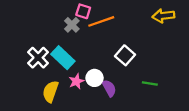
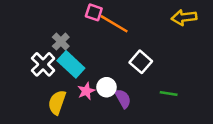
orange line: (101, 21) -> (114, 24), turned 50
gray cross: (72, 25) -> (61, 42), moved

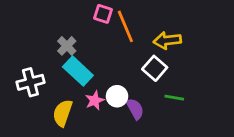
yellow arrow: (184, 17) -> (167, 40), moved
orange line: (114, 24) -> (125, 26), turned 36
white cross: (43, 64) -> (30, 82), moved, turned 30
green line: (169, 94) -> (174, 98), moved

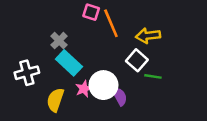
white circle: (117, 96) -> (104, 85), size x1.5
green line: (174, 98) -> (153, 76), moved

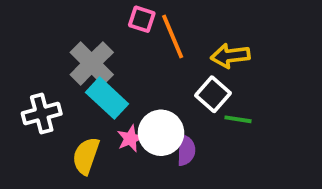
gray cross: (59, 41) -> (92, 63), size x1.6
purple semicircle: (120, 96) -> (186, 150), turned 30

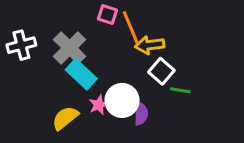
yellow arrow: (230, 56) -> (150, 45), moved
white cross: (42, 114) -> (21, 45), moved
yellow semicircle: (86, 156) -> (65, 118), turned 32

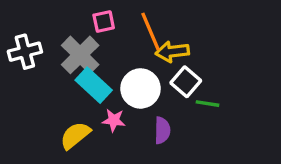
pink square: (107, 14) -> (104, 21), moved, turned -30
white circle: (122, 100) -> (140, 88), moved
pink star: (99, 105) -> (114, 120), turned 30

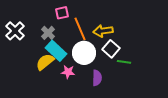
orange line: (151, 32) -> (80, 29), moved
white cross: (25, 52) -> (15, 31), turned -30
gray cross: (80, 55) -> (48, 33), size x0.6
yellow semicircle: (75, 135) -> (45, 62), moved

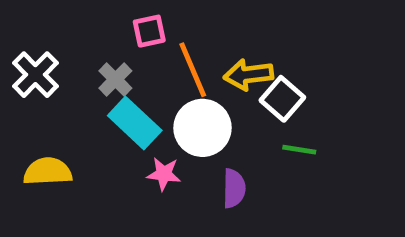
white square: (111, 49) -> (282, 99), moved
yellow semicircle: (45, 62) -> (48, 171), moved, turned 36

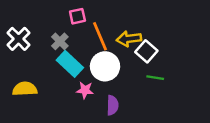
purple semicircle: (234, 188) -> (113, 105), moved

